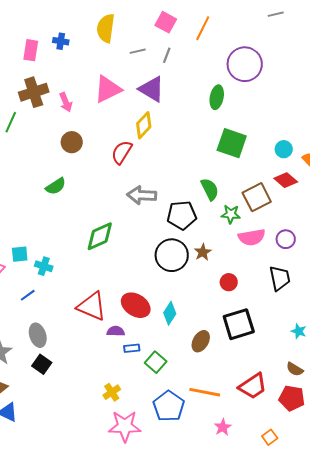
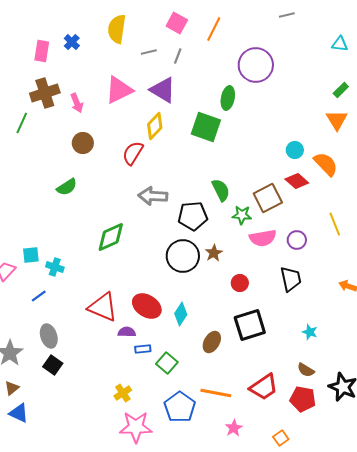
blue cross: (61, 41) -> (72, 42), turned 35
green square: (232, 143) -> (206, 127), moved

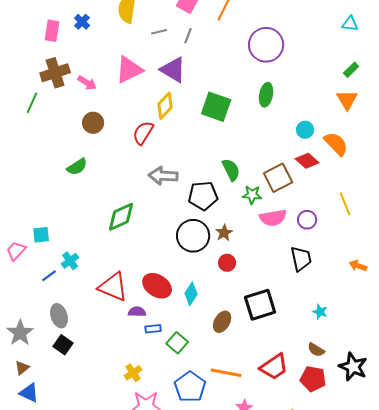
green ellipse: (228, 98) -> (266, 95), moved
pink arrow: (77, 103) -> (87, 83), turned -36
cyan cross: (55, 267) -> (70, 261), moved, turned 36
red circle: (240, 283) -> (227, 263), moved

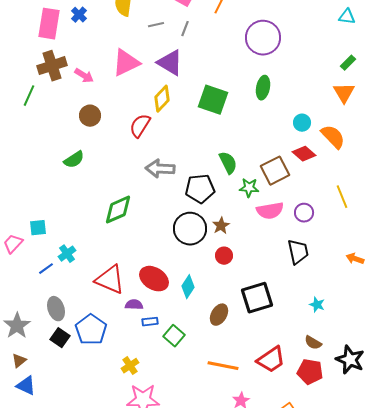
pink rectangle: (52, 31) -> (49, 24), size x1.4
blue pentagon: (190, 387) -> (91, 330), moved

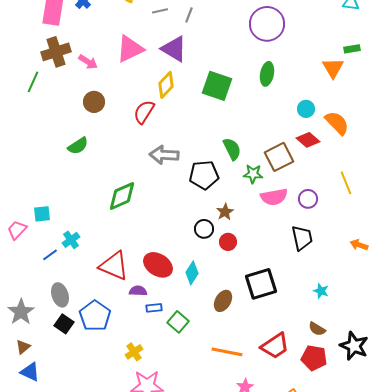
green rectangle: (348, 63) -> (352, 49), turned 35
orange triangle: (344, 93) -> (333, 68), moved
black circle: (190, 229) -> (204, 229), moved, size x0.6

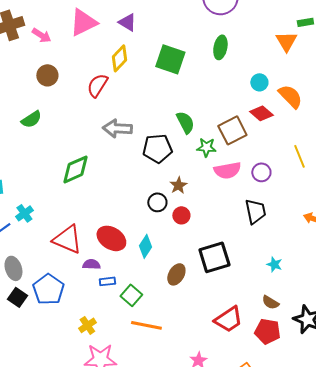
purple triangle: (174, 49) -> (127, 22), size x0.7
orange line: (227, 352) -> (146, 325), moved

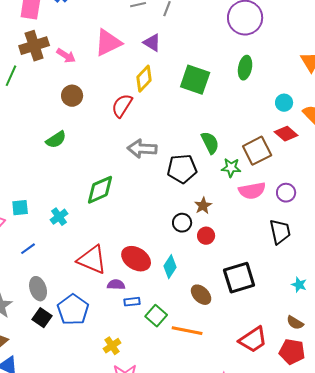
cyan cross: (24, 213) -> (59, 217), moved
brown ellipse: (176, 274) -> (201, 295), turned -75
orange line: (146, 325) -> (187, 331), moved

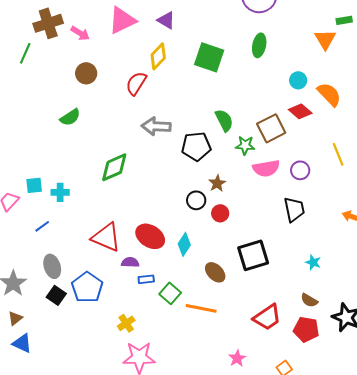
cyan cross: (59, 217) -> (60, 192), moved, turned 36

